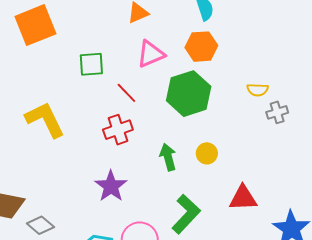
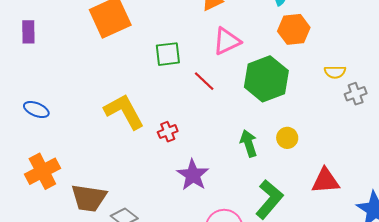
orange hexagon: (201, 47) -> (294, 29), moved
red cross: (118, 130) -> (168, 132), moved, size x0.7

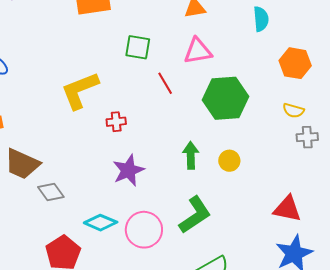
orange hexagon: (294, 29) -> (295, 63), moved
yellow L-shape: (124, 111) -> (80, 90), turned -99
red triangle: (325, 181) -> (287, 209), moved

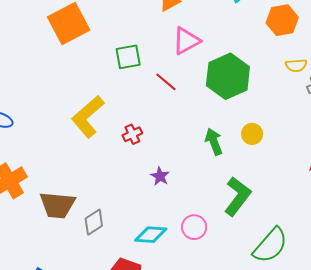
purple star: (128, 170) -> (160, 176), size x0.6
gray diamond: (51, 192) -> (94, 222), turned -68
pink circle: (144, 230) -> (194, 227), size x0.7

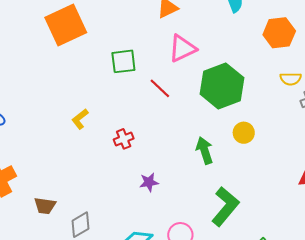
yellow L-shape: (88, 117) -> (80, 119), size x0.5
yellow circle: (252, 134) -> (244, 133), moved
purple star: (160, 176) -> (149, 182), turned 30
brown trapezoid: (57, 205) -> (45, 206), size x0.6

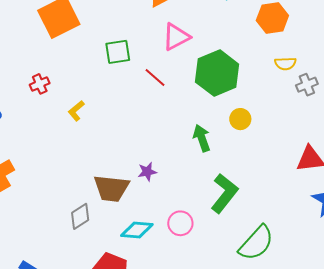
red cross: (124, 139) -> (40, 84), moved
brown trapezoid: (45, 206) -> (111, 188), moved, size x1.6

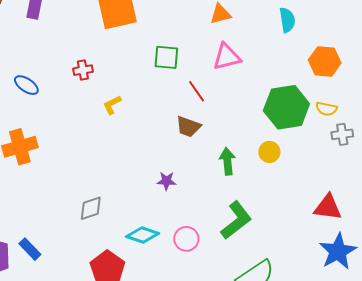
green hexagon: (217, 73) -> (286, 107), moved
brown trapezoid: (111, 188) -> (188, 127), moved, size x0.7

